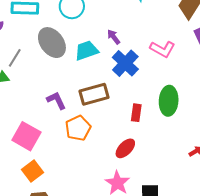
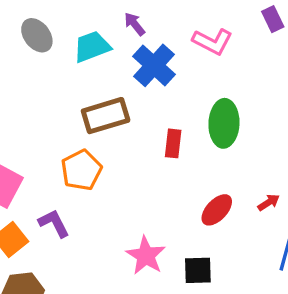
gray ellipse: (52, 43) -> (37, 35), size x0.7
purple L-shape: (56, 100) -> (54, 223), moved
red ellipse: (125, 148) -> (217, 210), moved

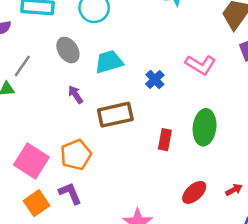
purple arrow: (135, 24) -> (75, 95), moved
blue cross: (154, 65) -> (155, 80), size x0.6
orange pentagon: (81, 170) -> (76, 155), moved

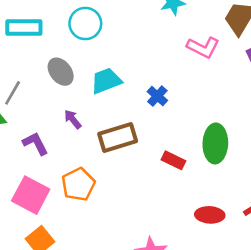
pink L-shape: (200, 65) -> (203, 47), moved
red rectangle: (165, 140) -> (173, 160), turned -70
red ellipse: (194, 192) -> (210, 215), turned 50
purple L-shape: (70, 193) -> (35, 143), moved

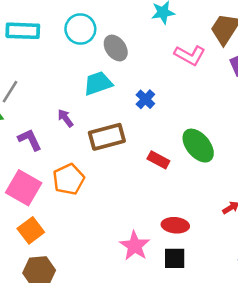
gray ellipse: (61, 72) -> (116, 48), moved
green ellipse: (215, 143) -> (198, 146), turned -44
red ellipse: (210, 215) -> (175, 225), moved

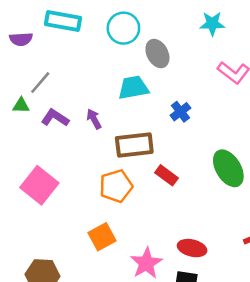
purple L-shape: (30, 140) -> (55, 118), moved, turned -40
red rectangle: (158, 160) -> (167, 175), moved
orange pentagon: (69, 179) -> (116, 186), moved
orange square: (31, 230) -> (102, 237), moved

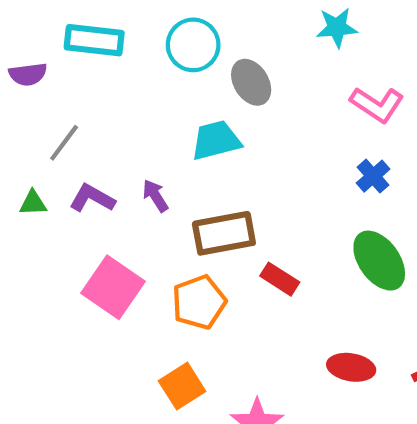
green triangle: (21, 105) -> (33, 203), moved
blue cross: (180, 112) -> (373, 176), moved
pink square: (39, 185) -> (113, 287), moved
red ellipse: (192, 248) -> (351, 367), moved

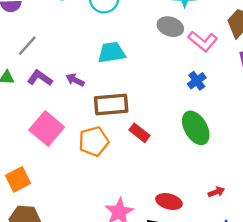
gray ellipse: (251, 82) -> (170, 27), moved, turned -45
purple arrow: (155, 196) -> (75, 80), turned -36
red ellipse: (351, 367) -> (169, 201), moved
orange square: (182, 386) -> (18, 179), moved

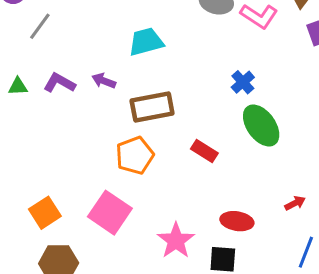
gray line: (27, 46) -> (40, 26), moved
blue cross: (197, 81) -> (243, 82), moved
pink square: (47, 129) -> (110, 213), moved
red rectangle: (140, 133) -> (204, 151), moved

